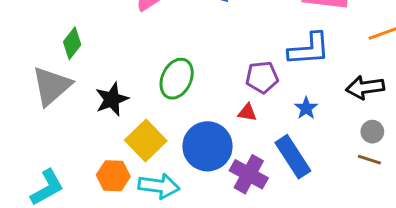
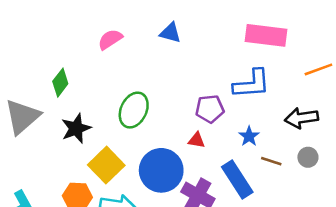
green diamond: (72, 43) -> (60, 83), moved
brown line: (369, 160) -> (271, 161), moved

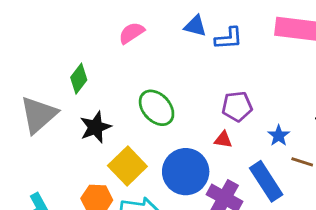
blue L-shape: (252, 84) -> (229, 38), moved, size x0.7
green ellipse: (134, 110) -> (157, 108), turned -68

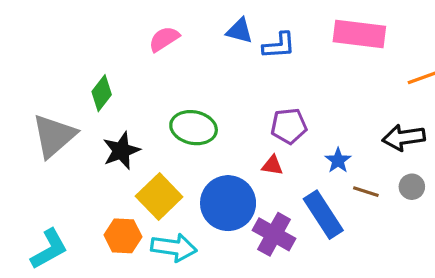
green ellipse: (157, 108) -> (194, 128), turned -36

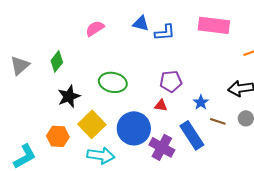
gray triangle: (54, 136) -> (20, 65), moved, size x0.7
orange hexagon: (123, 236) -> (58, 136), moved

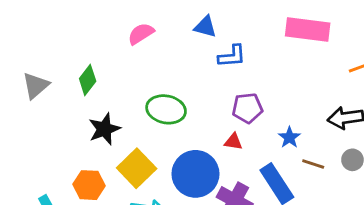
blue L-shape: (165, 32) -> (232, 56), moved

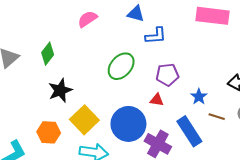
green ellipse: (166, 109) -> (121, 66), moved, turned -60

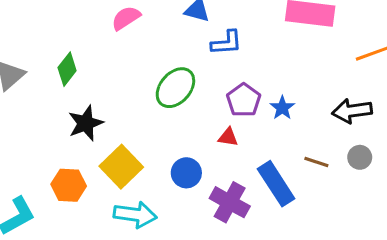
purple pentagon: (167, 75) -> (244, 100), turned -30
blue star: (199, 97) -> (282, 108), moved
blue circle: (128, 124) -> (186, 173), size x0.6

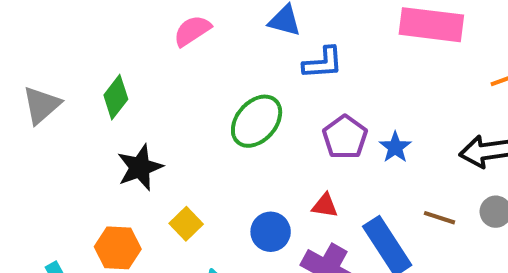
red triangle: (228, 137) -> (325, 206), moved
yellow square: (121, 167) -> (186, 224), size x0.6

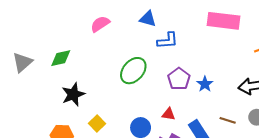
green diamond: (116, 97) -> (61, 58), turned 40

